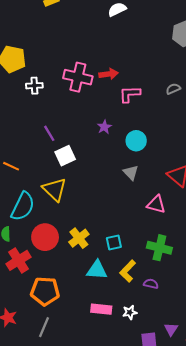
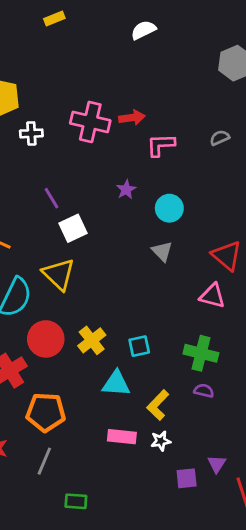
pink triangle: (156, 204) -> (212, 296), moved
yellow L-shape: (128, 271) -> (158, 405), moved
purple semicircle: (151, 284) -> (204, 391), moved

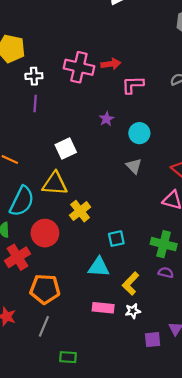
purple line: (51, 198) -> (35, 103), moved, turned 35
yellow triangle: (59, 274) -> (55, 184), turned -40
yellow cross: (92, 340) -> (80, 211), moved

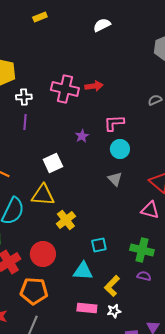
pink L-shape: (133, 85) -> (114, 123), moved
purple star: (106, 119) -> (82, 136), moved
red circle: (45, 233) -> (43, 254), moved

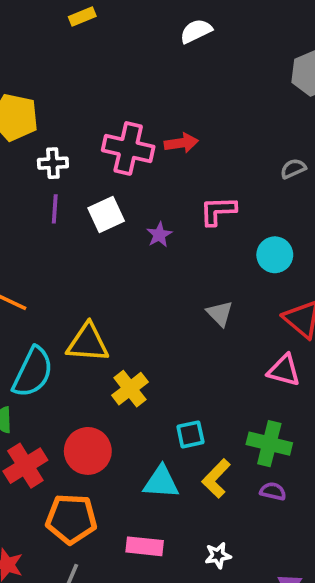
cyan circle: (120, 149) -> (275, 255), moved
white square: (53, 163) -> (106, 214), moved
yellow L-shape: (112, 286) -> (216, 478), moved
pink rectangle: (87, 308) -> (145, 546), moved

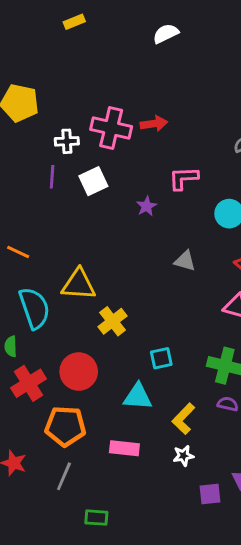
white cross: (53, 163) -> (67, 141), moved
purple star: (159, 235) -> (147, 206), moved
gray triangle: (220, 313) -> (185, 261), turned -30
cyan semicircle: (33, 372) -> (34, 308), turned -45
yellow L-shape: (216, 478) -> (183, 419), moved

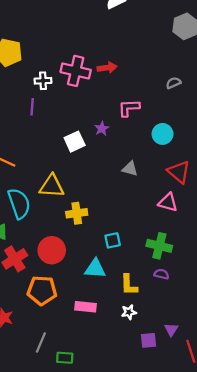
white square: (93, 181) -> (75, 142), moved
yellow cross: (113, 321) -> (77, 213), turned 30
yellow L-shape: (183, 419) -> (129, 285), turned -45
gray line: (64, 476) -> (41, 343), moved

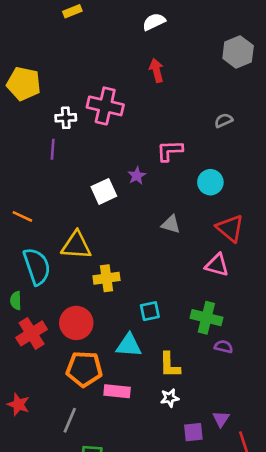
red arrow: (107, 68) -> (157, 70), moved, turned -96
purple semicircle: (161, 274) -> (224, 347), moved
orange pentagon: (42, 290) -> (84, 369), moved
gray line: (41, 343) -> (70, 420), moved

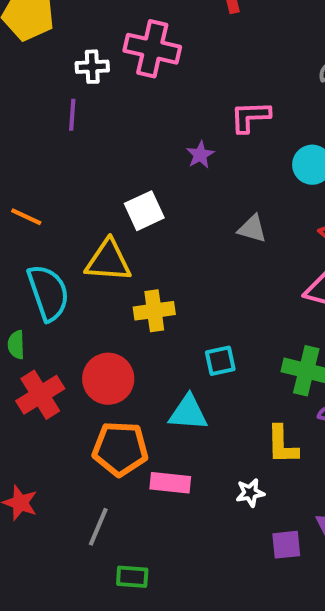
white square: (104, 191) -> (144, 211), moved
yellow L-shape: (170, 365) -> (282, 445), moved

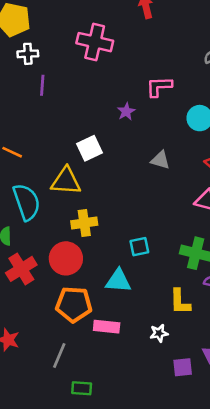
white cross: (92, 67) -> (28, 54), moved
yellow cross: (154, 311) -> (84, 223), moved

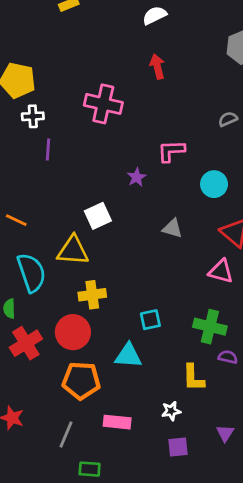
pink rectangle: (107, 327) -> (117, 422), moved
purple square: (183, 367) -> (178, 447), moved

